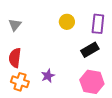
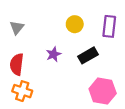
black rectangle: (90, 50) -> (88, 55), moved
purple star: (48, 76) -> (53, 54), moved

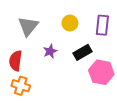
gray triangle: (17, 28) -> (28, 26), moved, size x1.5
pink hexagon: (103, 91) -> (101, 72), moved

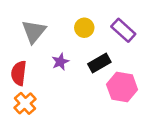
purple rectangle: (102, 25) -> (123, 30), turned -54
orange cross: (21, 86) -> (25, 103), turned 30

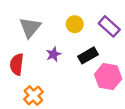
orange cross: (25, 103) -> (33, 96), moved

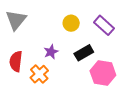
gray triangle: (30, 28) -> (16, 20), moved
orange cross: (33, 96) -> (39, 74), moved

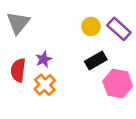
yellow circle: (71, 23) -> (91, 26), moved
purple star: (51, 52) -> (44, 59), moved

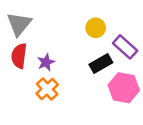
purple rectangle: (119, 29) -> (125, 47), moved
red semicircle: (18, 70) -> (19, 56), moved

